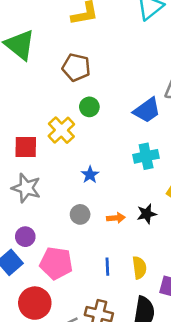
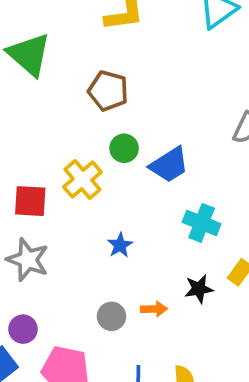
blue trapezoid: (147, 110) -> (169, 165), moved
cyan cross: (146, 156) -> (202, 223), turned 30
gray circle: (80, 214) -> (112, 316), moved
black star: (147, 214) -> (199, 289), moved

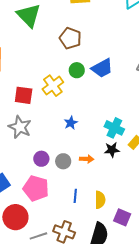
blue trapezoid: (169, 165) -> (102, 68), moved
cyan cross: (202, 223) -> (114, 128), moved
purple circle: (23, 329) -> (41, 159), moved

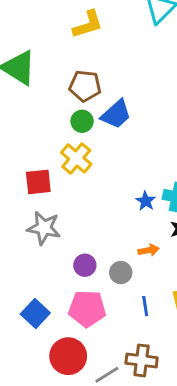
blue trapezoid: (102, 68) -> (116, 114), moved
green circle: (77, 70) -> (82, 121), moved
blue star: (71, 123) -> (146, 201), moved
gray circle: (63, 161) -> (121, 273), moved

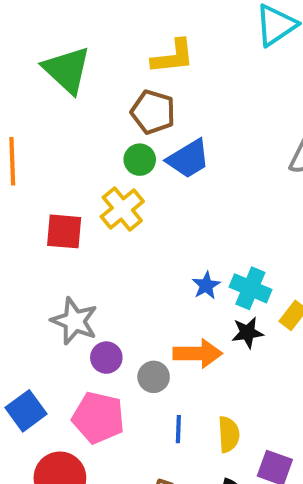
yellow L-shape: (88, 24) -> (173, 57), moved
gray star: (44, 228) -> (74, 321), moved
orange arrow: (149, 250) -> (198, 354), size x1.6

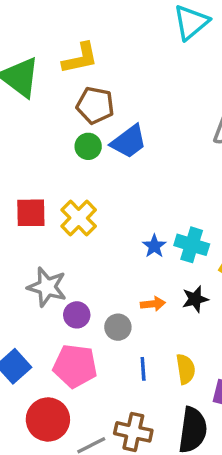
yellow L-shape: (173, 57) -> (80, 58), moved
yellow cross: (122, 209) -> (79, 218), moved
black star: (248, 333) -> (195, 299), moved
orange arrow: (198, 354) -> (153, 304), size x0.6

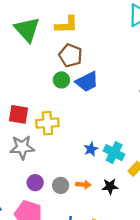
yellow cross: (79, 218) -> (47, 123), turned 30
gray star: (47, 287) -> (22, 147), moved, turned -30
gray circle: (118, 327) -> (61, 185), moved

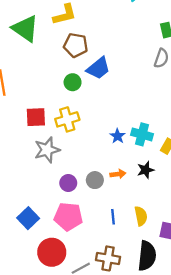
green circle: (61, 80) -> (73, 82), moved

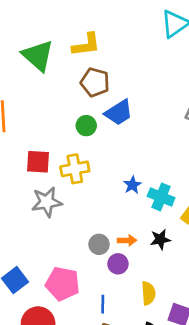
blue star: (118, 136) -> (132, 185), moved
purple circle: (68, 183) -> (118, 264), moved
blue line: (113, 217) -> (103, 304), moved

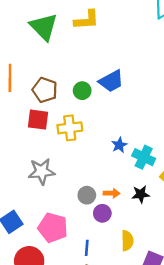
brown pentagon: (95, 82) -> (45, 90), moved
gray star: (47, 202) -> (42, 171), moved

